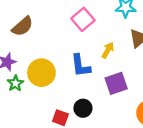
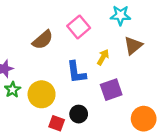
brown semicircle: (23, 26) -> (43, 40), moved
yellow circle: (41, 73) -> (42, 94), moved

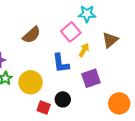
cyan star: (120, 15) -> (87, 14), moved
pink square: (79, 27) -> (71, 32), moved

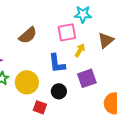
pink square: (71, 32) -> (67, 32), turned 30
black circle: (63, 99) -> (59, 91), moved

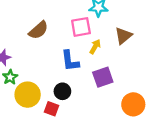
yellow circle: (27, 82) -> (28, 95), moved
black circle: (59, 91) -> (62, 91), moved

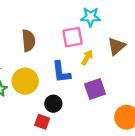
brown semicircle: (38, 30) -> (29, 41), turned -54
yellow circle: (28, 95) -> (25, 81), moved

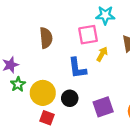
yellow circle: (25, 81) -> (43, 93), moved
purple square: (95, 89) -> (103, 107), moved
red square: (42, 122) -> (47, 118), moved

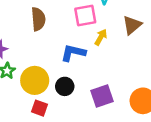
blue L-shape: (77, 68) -> (73, 53), turned 110

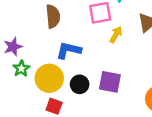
blue L-shape: (73, 53) -> (69, 50), moved
purple square: (102, 96) -> (110, 82), moved, turned 30

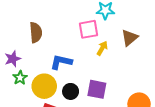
brown semicircle: (53, 16) -> (36, 32), moved

